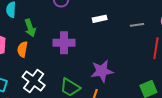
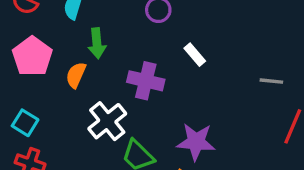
white rectangle: (100, 19) -> (195, 55), moved, turned 48
white cross: (34, 81) -> (107, 121), moved

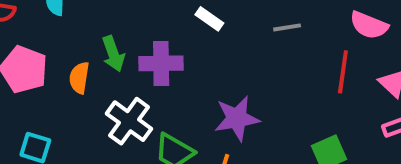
green arrow: (97, 43) -> (113, 54), moved
gray line: (271, 81) -> (287, 27), moved

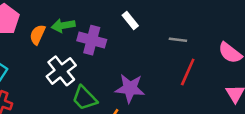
green arrow: (113, 54) -> (63, 25), turned 85
red line: (343, 72) -> (188, 72), moved

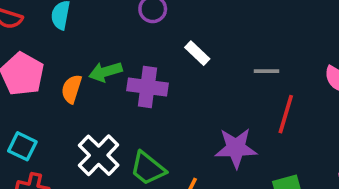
white cross: (61, 71) -> (99, 155), moved
purple star: (130, 88) -> (236, 148), moved

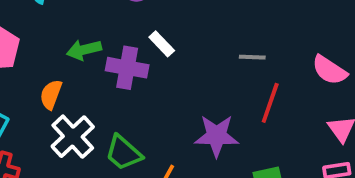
white rectangle: (197, 53) -> (162, 44), moved
orange semicircle: (72, 89) -> (51, 95), moved

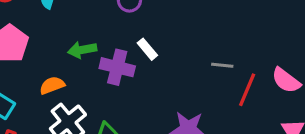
orange semicircle: (51, 95) -> (52, 85), turned 45
red line: (270, 103) -> (247, 90), moved

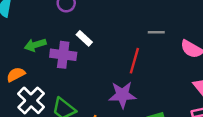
gray line: (222, 65) -> (156, 32), moved
red line: (247, 90) -> (134, 61), moved

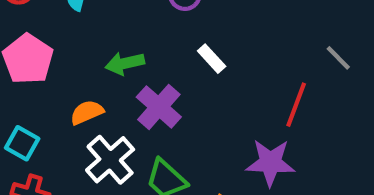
gray line: (156, 32) -> (338, 58), turned 42
purple cross: (63, 55) -> (159, 107), moved, turned 30

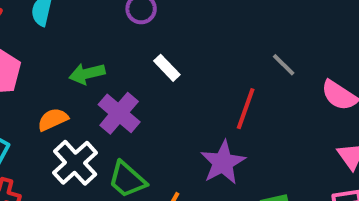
purple star: (270, 163) -> (223, 163), turned -30

